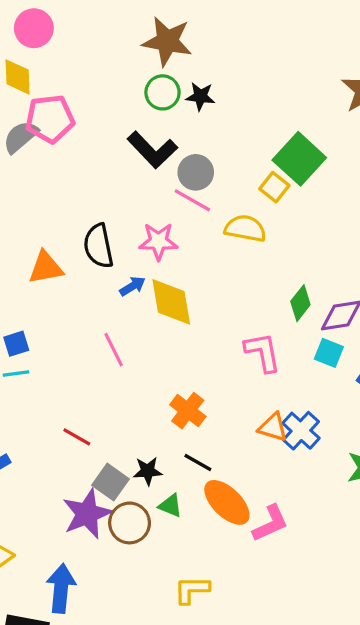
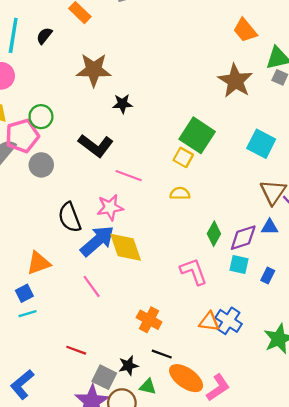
green circle: (163, 92) -> (41, 117), moved
gray circle: (196, 172) -> (41, 165), moved
yellow semicircle: (245, 228) -> (180, 193), moved, size x0.7
orange triangle: (46, 268) -> (39, 263), moved
blue arrow: (132, 286) -> (97, 241), size x2.0

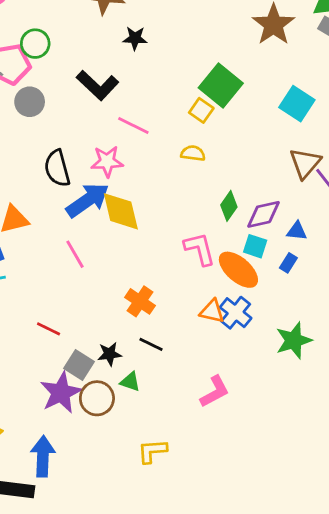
blue triangle: (270, 227) -> (297, 231), moved
orange ellipse: (186, 378) -> (238, 270), moved

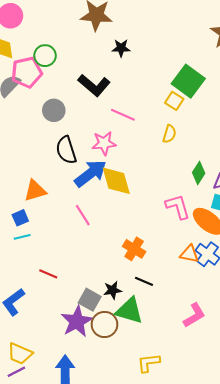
gray circle: (30, 102) -> (54, 110), moved
yellow semicircle: (193, 153) -> (169, 134), turned 102
red line: (49, 329) -> (48, 274), moved
green triangle: (130, 382) -> (129, 311), size x1.8

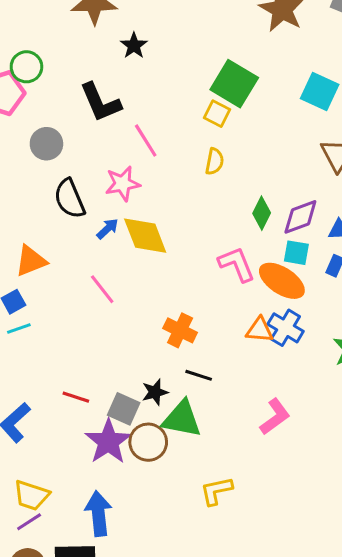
black star: (121, 48) -> (134, 46), turned -30
black L-shape: (94, 85) -> (100, 102), turned 32
pink line: (123, 115) -> (146, 141), turned 40
blue arrow: (90, 173) -> (107, 229), size x0.5
red line: (48, 274) -> (76, 397), moved

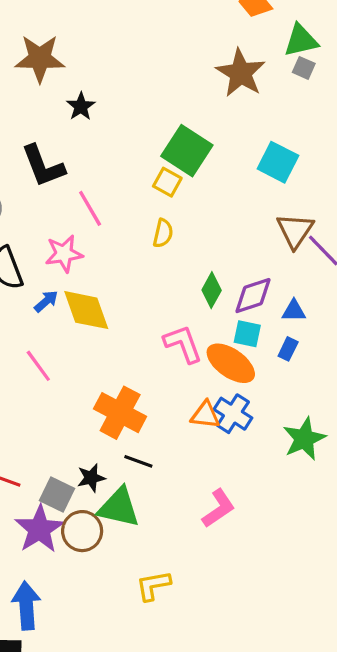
orange cross: (180, 330) -> (120, 413), size x1.4

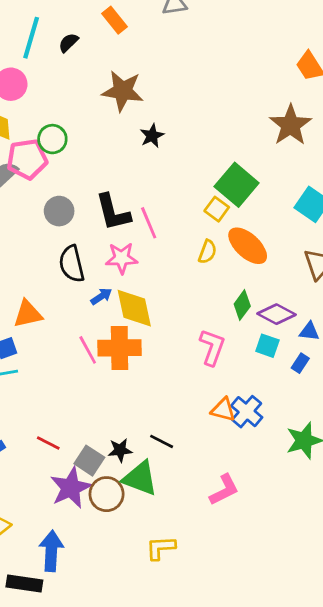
black L-shape: (43, 166) -> (113, 212), moved
purple diamond: (253, 296) -> (276, 314), turned 39
pink L-shape: (183, 344) -> (212, 347), turned 33
orange ellipse: (231, 363) -> (248, 246), moved
orange cross: (120, 413) -> (120, 348), moved, turned -36

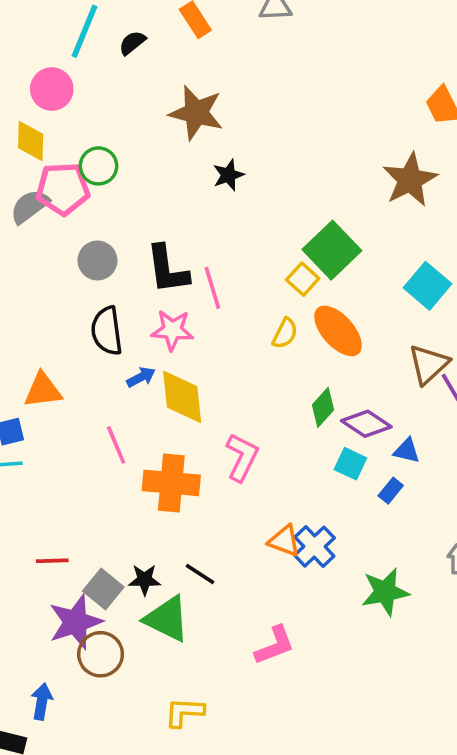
pink L-shape: (212, 347) -> (242, 457), moved
orange cross: (120, 348) -> (171, 483), moved
red line: (48, 443) -> (52, 561), turned -35
brown circle: (107, 494) -> (101, 654), moved
blue arrow: (51, 551) -> (42, 701), size x0.7

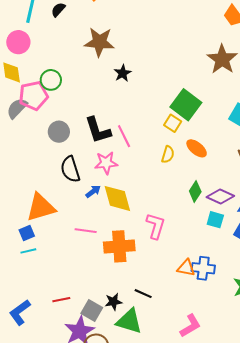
orange ellipse: (338, 331) -> (197, 148), size x0.7
orange triangle: (43, 390) -> (41, 207), size x1.4
pink line: (116, 445) -> (86, 231), turned -50
blue cross: (314, 547) -> (203, 268), turned -30

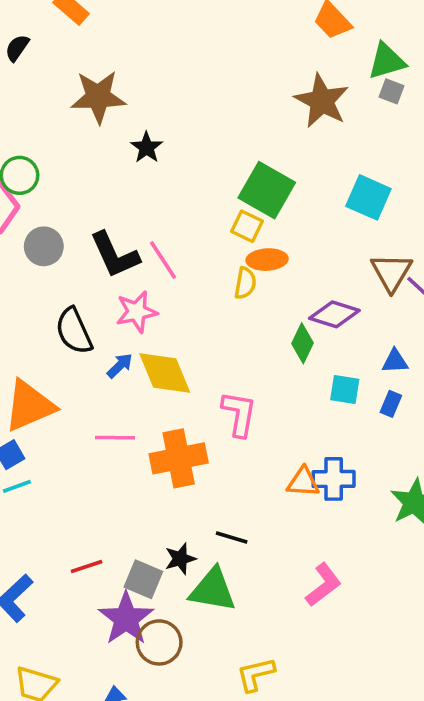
gray circle: (59, 132) -> (44, 246), moved
orange ellipse: (197, 148) -> (267, 260), moved, turned -35
purple diamond: (220, 197) -> (334, 314), moved

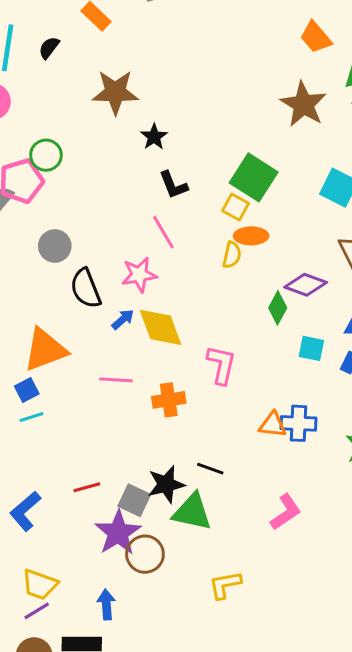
gray circle: (44, 246) -> (55, 246), moved
black L-shape: (115, 255) -> (173, 185), moved, size x0.7
orange cross: (179, 458) -> (169, 400), size x0.7
black star: (180, 559) -> (166, 484), size x1.4

